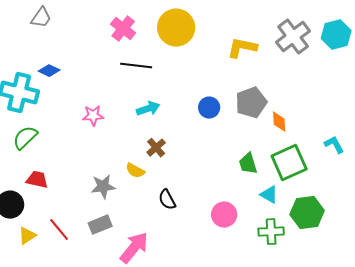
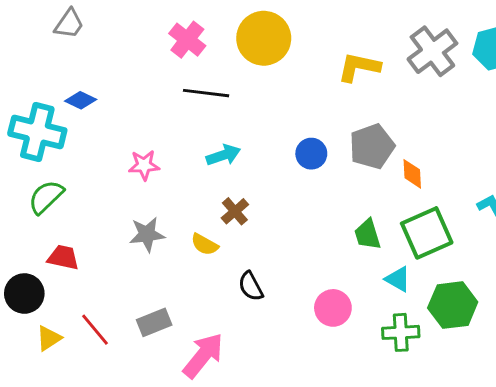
gray star: (103, 187) -> (147, 234), moved

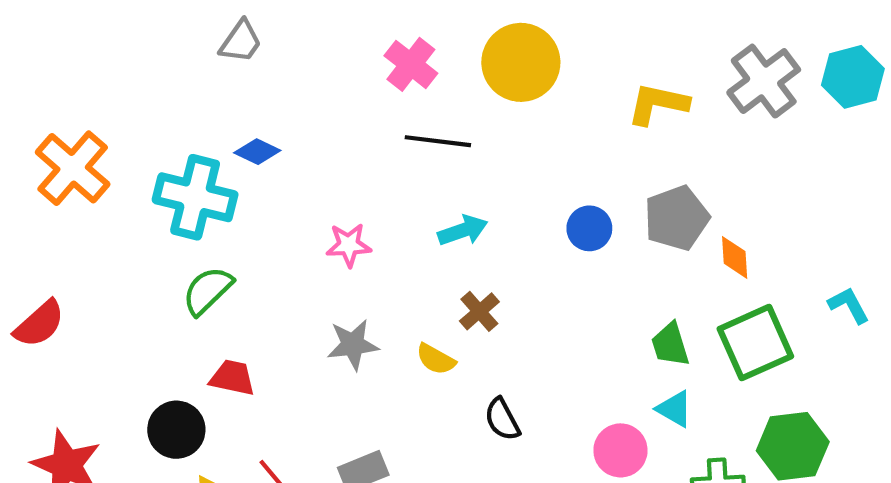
cyan triangle: (398, 279) -> (674, 409), moved

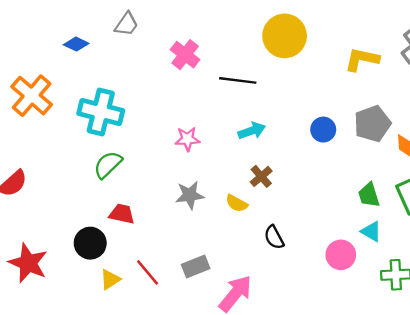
pink cross: (411, 64) -> (185, 55), moved
blue diamond: (257, 152) -> (76, 44), moved

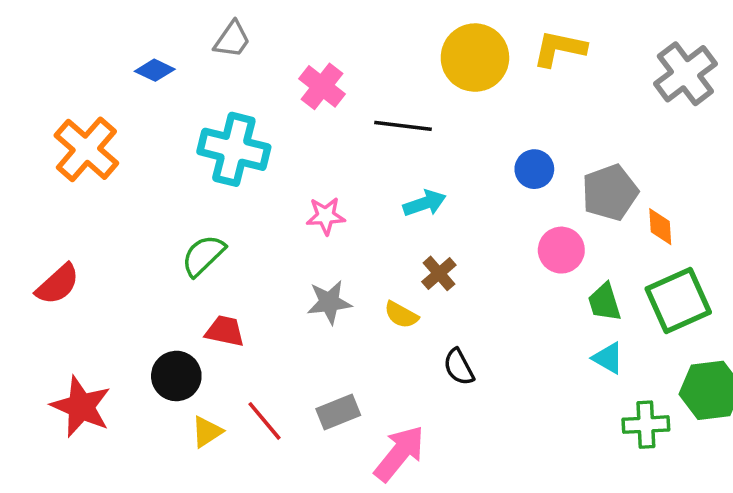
yellow L-shape: (362, 59) -> (559, 49), moved
cyan cross: (101, 112) -> (234, 149), moved
blue circle: (323, 130) -> (534, 169), moved
pink circle: (341, 255) -> (561, 250), moved

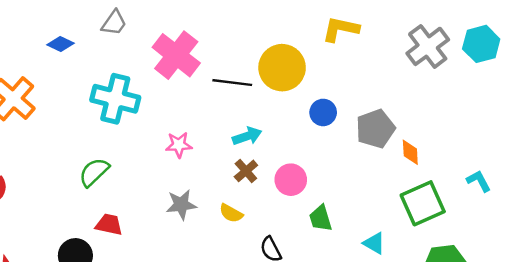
yellow circle: (475, 58) -> (282, 68), moved
pink cross: (322, 86) -> (176, 55), size x1.5
pink circle: (561, 250) -> (291, 180), moved
brown cross: (439, 273) -> (246, 171), moved
green trapezoid: (604, 302) -> (321, 218), moved

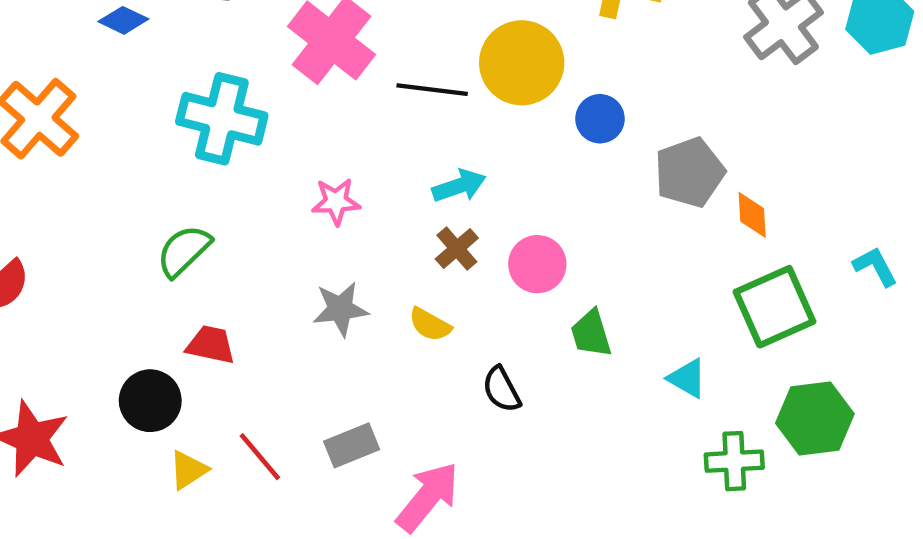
blue circle: (323, 112) -> (600, 119), moved

